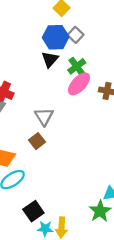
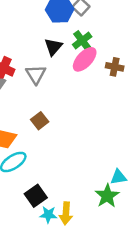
black triangle: (50, 59) -> (53, 47), moved
gray triangle: (44, 117) -> (36, 74), moved

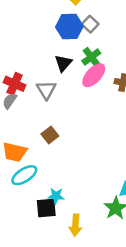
black square: (36, 196) -> (46, 208), turned 30
cyan star: (48, 215) -> (56, 196), moved

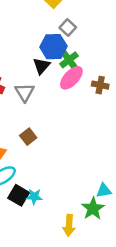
blue hexagon: (69, 27) -> (53, 47), moved
black square: (46, 208) -> (19, 195), moved, turned 36
yellow arrow: (75, 225) -> (69, 225), moved

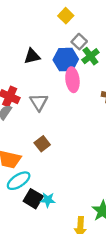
green cross: (69, 60) -> (90, 56), moved
black triangle: (41, 66) -> (32, 56), moved, turned 36
pink ellipse: (71, 78) -> (72, 80), moved, turned -50

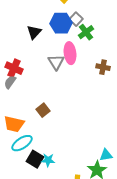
black triangle: (32, 56) -> (34, 32), turned -35
blue hexagon: (66, 59) -> (61, 23), moved
gray triangle: (39, 102) -> (56, 62), moved

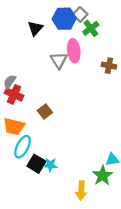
red cross: (14, 68) -> (14, 94), moved
cyan ellipse: (22, 143) -> (23, 147), turned -30

